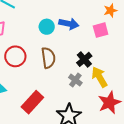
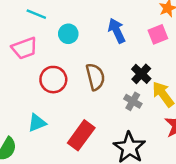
blue arrow: (69, 24) -> (117, 31), turned -120
cyan circle: (47, 27) -> (68, 34), moved

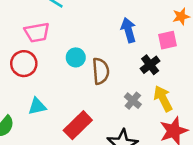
cyan circle: (68, 34) -> (76, 57), moved
black cross: (141, 74) -> (150, 65), moved
red circle: (53, 80) -> (24, 64), moved

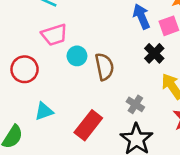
blue arrow: (128, 30) -> (141, 16), moved
pink trapezoid: (37, 32) -> (54, 35), moved
gray cross: (133, 101) -> (135, 104), moved

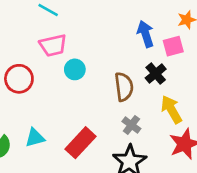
brown semicircle: (104, 67) -> (124, 87), moved
cyan triangle: (44, 111) -> (35, 138), moved

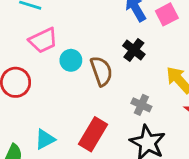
black cross: (156, 74) -> (134, 50), moved
brown semicircle: (124, 87) -> (101, 71), moved

